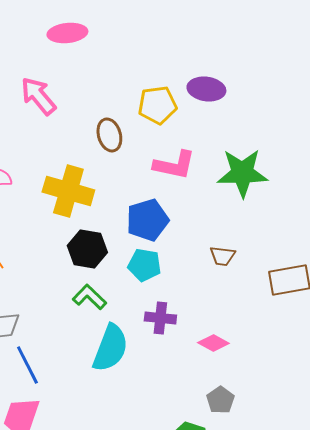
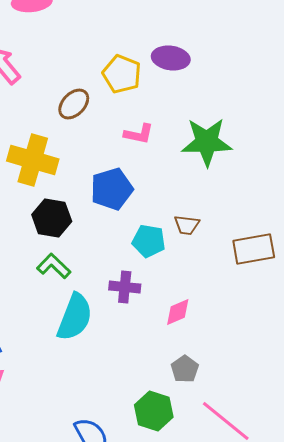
yellow pentagon: (157, 105) -> (122, 74), turned 30
brown ellipse: (109, 135) -> (74, 104), turned 60
pink L-shape: (174, 165) -> (139, 134), size x0.7
cyan pentagon: (144, 265) -> (149, 241), moved
pink diamond: (213, 343) -> (178, 312), turned -52

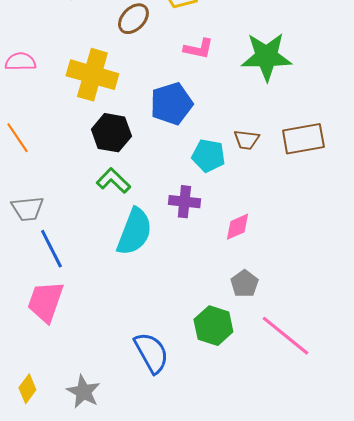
brown rectangle: (254, 249) -> (303, 139), moved

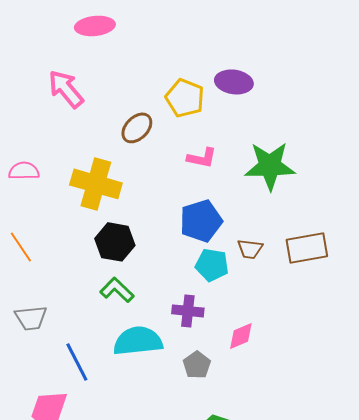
blue pentagon: (171, 104) -> (201, 221), moved
cyan semicircle: (134, 232) -> (138, 341), turned -117
blue line: (51, 249) -> (77, 362), moved
gray pentagon: (244, 284) -> (197, 365), moved

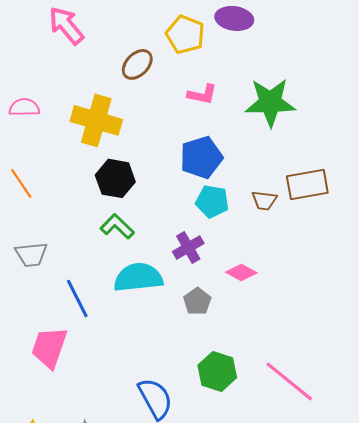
brown trapezoid: (250, 249) -> (264, 200), moved
purple cross: (188, 311) -> (188, 247), turned -36
pink diamond: (241, 336) -> (241, 272), turned 52

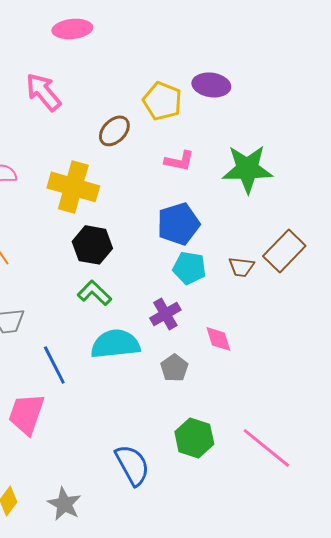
brown rectangle: (307, 184) -> (284, 251), turned -36
pink diamond: (241, 272) -> (218, 339), turned 44

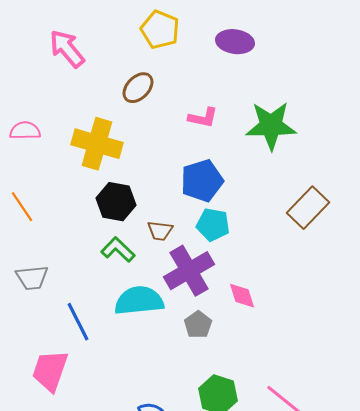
yellow pentagon: (162, 101) -> (160, 30), moved
brown trapezoid: (241, 267) -> (160, 231), moved
purple cross: (165, 314) -> (189, 271), size x1.6

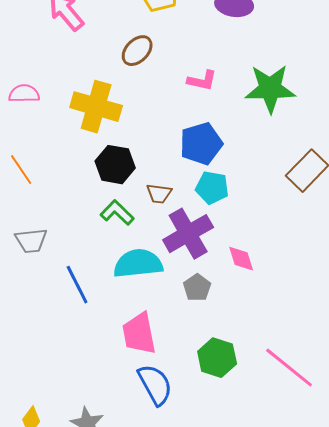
pink trapezoid: (50, 371) -> (139, 334), moved, turned -30

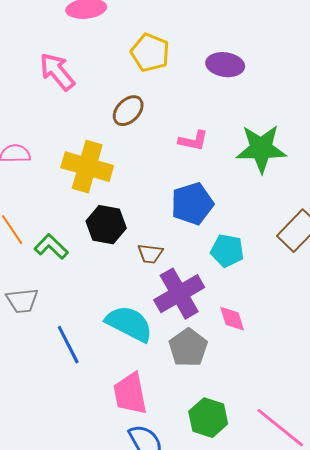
cyan pentagon: (212, 188) -> (227, 251), moved
green L-shape: (117, 213) -> (51, 247), moved
cyan semicircle: (138, 264) -> (129, 324), turned 33
gray pentagon: (197, 288) -> (188, 348), size x1.4

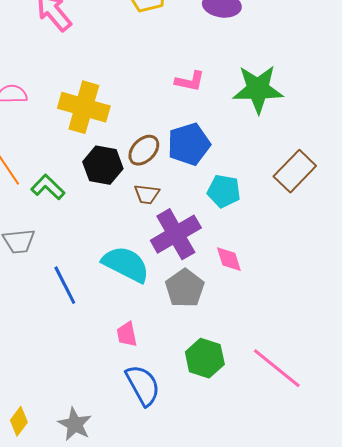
brown ellipse: (128, 111) -> (144, 150), moved
pink trapezoid: (130, 394) -> (127, 334), size x0.6

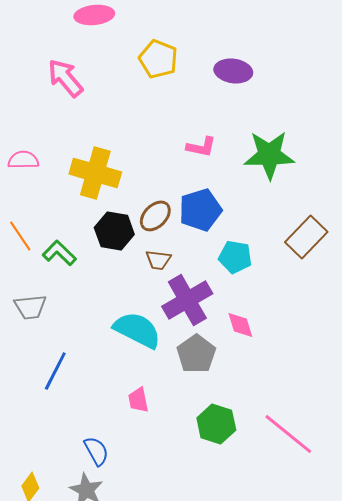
blue line: (65, 285) -> (55, 371), moved, turned 54
blue semicircle: (143, 385) -> (96, 451), moved, size x0.7

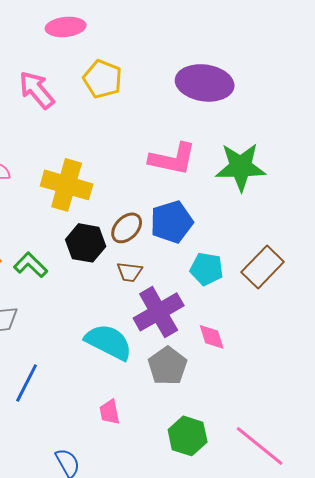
yellow pentagon: (158, 59) -> (103, 79), moved
purple ellipse: (233, 71) -> (205, 83), size x1.5
pink L-shape: (201, 147) -> (173, 159), size x1.6
brown rectangle: (306, 237) -> (263, 267), moved

